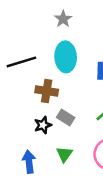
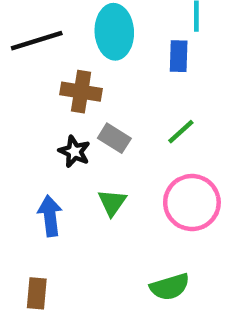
black star: (43, 125) -> (74, 152), turned -30

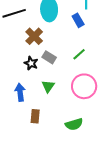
blue rectangle: (179, 56) -> (78, 20), turned -32
brown cross: (81, 92) -> (34, 36), turned 36
brown rectangle: (37, 293) -> (35, 116), moved

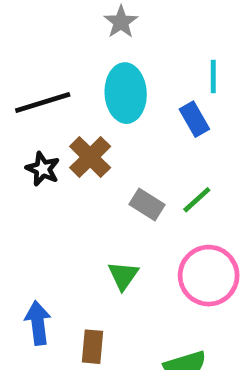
gray rectangle: (49, 57) -> (147, 204), moved
black star: (31, 63) -> (43, 169), moved
blue arrow: (20, 92) -> (38, 323), moved

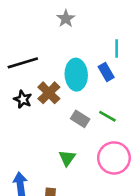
cyan ellipse: (126, 93) -> (76, 75), moved
green line: (197, 200) -> (107, 116), turned 72

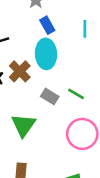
blue rectangle: (106, 72) -> (47, 25), moved
green triangle: (67, 158) -> (23, 125), moved, size x1.5

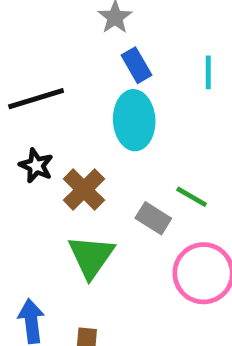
brown cross: (20, 71) -> (84, 190), moved
gray rectangle: (50, 96) -> (153, 218), moved

